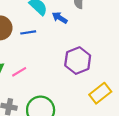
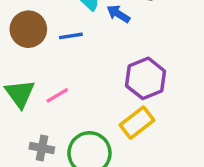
yellow rectangle: (100, 93) -> (137, 123), moved

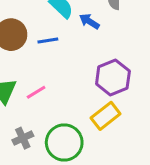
gray cross: (42, 148) -> (23, 138), turned -36

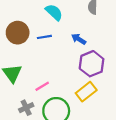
blue arrow: (89, 21) -> (79, 39), moved
pink line: (36, 92) -> (42, 86), moved

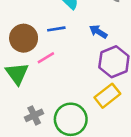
brown circle: (18, 33) -> (24, 38), moved
pink line: (42, 86) -> (46, 58), moved

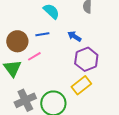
gray cross: (34, 115) -> (25, 100), size x1.5

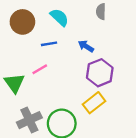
brown circle: (17, 41) -> (22, 22), moved

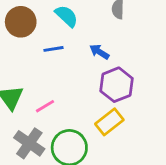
pink line: (40, 69) -> (45, 106), moved
gray cross: (29, 120) -> (29, 143), turned -30

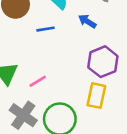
blue arrow: (99, 52) -> (87, 21), moved
yellow rectangle: (109, 122) -> (96, 96), turned -40

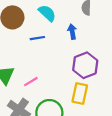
blue arrow: (87, 21) -> (72, 32), turned 48

